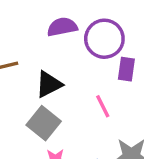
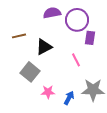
gray square: (44, 123) -> (30, 72), moved

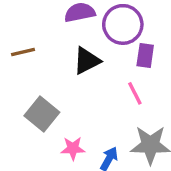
black triangle: (44, 47) -> (87, 61), moved
pink line: (76, 60) -> (135, 93), moved

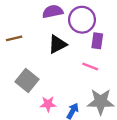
pink line: (135, 93) -> (90, 67), turned -42

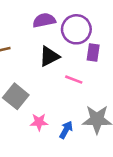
pink line: (90, 67) -> (74, 80), moved

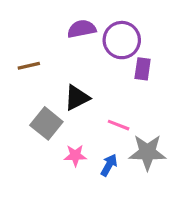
black triangle: (49, 56) -> (77, 98), moved
pink line: (74, 80) -> (119, 125), moved

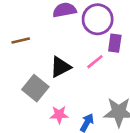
pink line: (119, 125) -> (95, 62), moved, turned -60

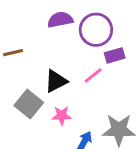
purple rectangle: (115, 43) -> (115, 55), turned 66
pink star: (59, 115) -> (62, 116), moved

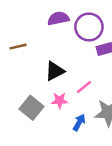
pink line: (93, 75) -> (84, 87), moved
gray square: (29, 104) -> (31, 108), moved

